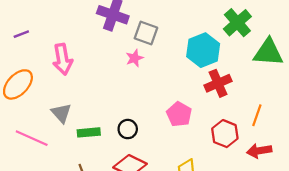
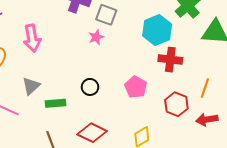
red cross: (218, 83) -> (170, 60), turned 30
gray triangle: (61, 113) -> (31, 86), turned 30
black circle: (128, 129) -> (90, 87), moved

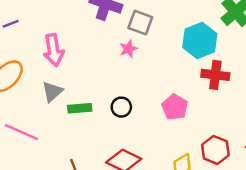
gray triangle: (31, 86) -> (52, 92), moved
green rectangle: (55, 103) -> (80, 108), moved
red hexagon: (176, 104) -> (215, 150), moved

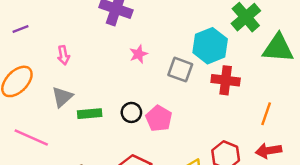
gray square: (140, 23) -> (180, 70), moved
pink arrow: (53, 50) -> (63, 55), size x0.6
pink pentagon: (175, 107) -> (159, 118), moved

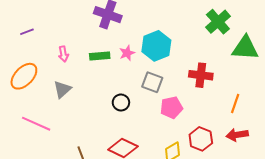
cyan hexagon: (210, 46) -> (156, 46), moved
gray square: (180, 70) -> (152, 82), moved
green rectangle: (90, 114) -> (100, 56), moved
pink pentagon: (159, 118) -> (171, 108), moved, turned 30

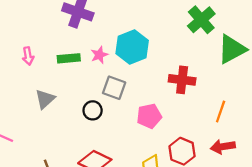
green triangle: (245, 48) -> (232, 49), turned -32
gray square: (152, 82) -> (114, 88), moved
gray triangle: (62, 89) -> (45, 99), moved

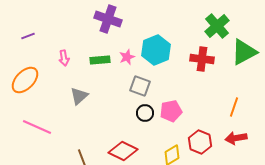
red cross: (182, 80) -> (202, 59), moved
black circle: (93, 110) -> (145, 113), moved

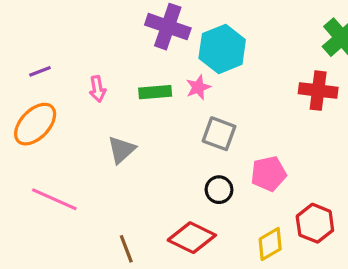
purple line: (28, 36) -> (40, 71), moved
cyan hexagon: (156, 50) -> (222, 49), moved
black circle: (145, 113) -> (219, 190), moved

